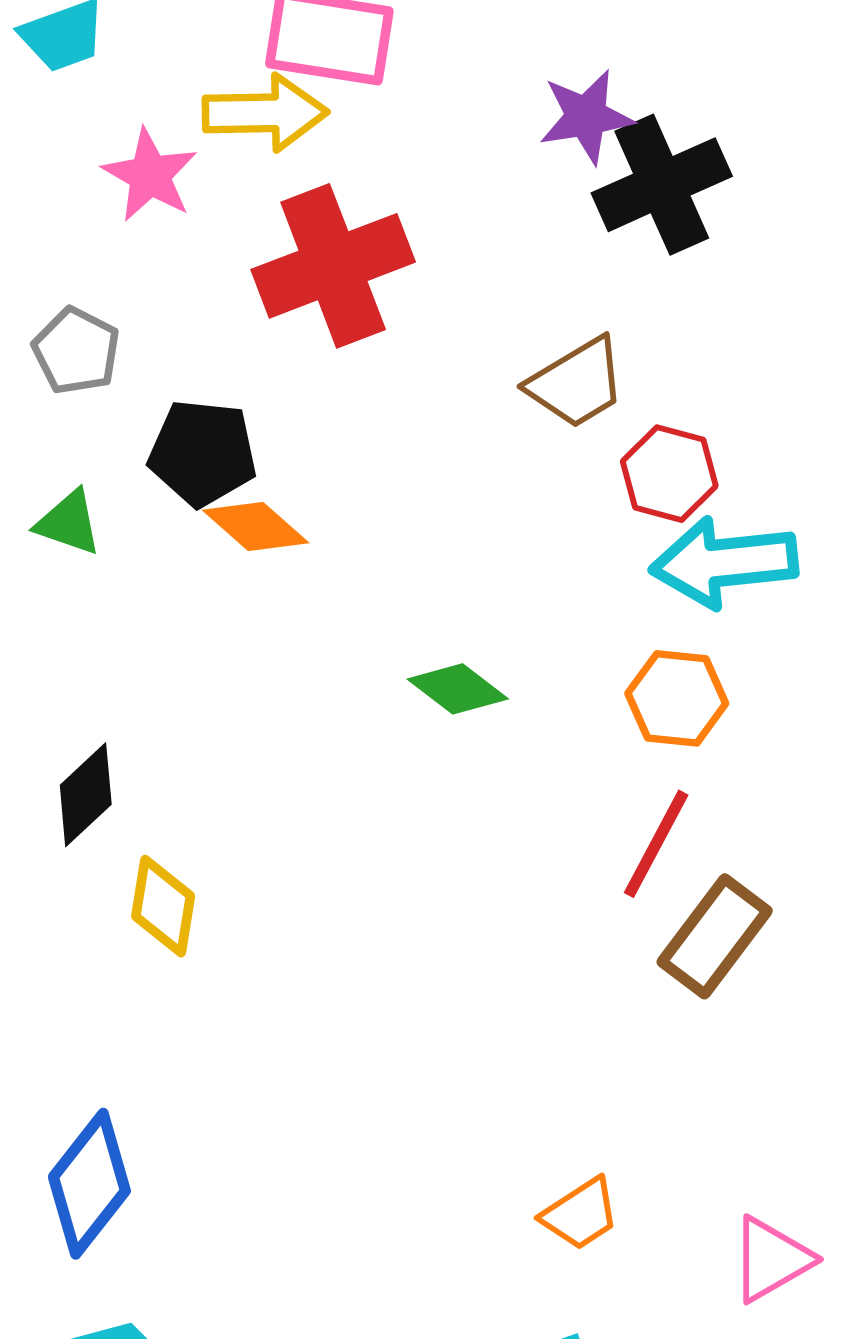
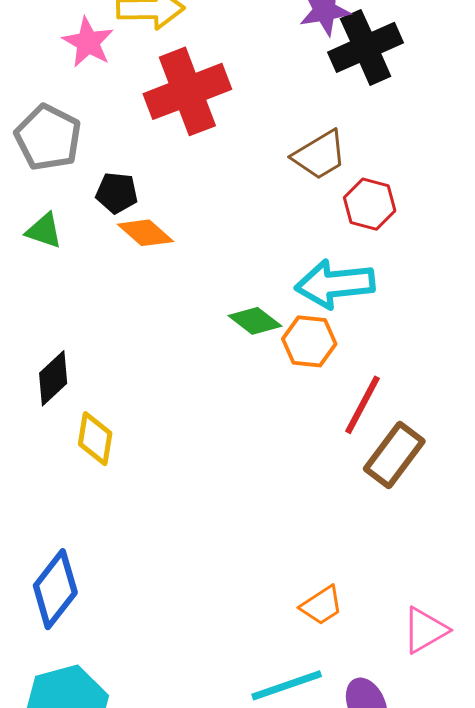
gray pentagon: (76, 351) -> (48, 138), size x1.4
black pentagon: (203, 453) -> (117, 193), size x0.7
cyan arrow: (724, 562) -> (335, 284), moved
orange hexagon: (677, 698) -> (309, 341), moved

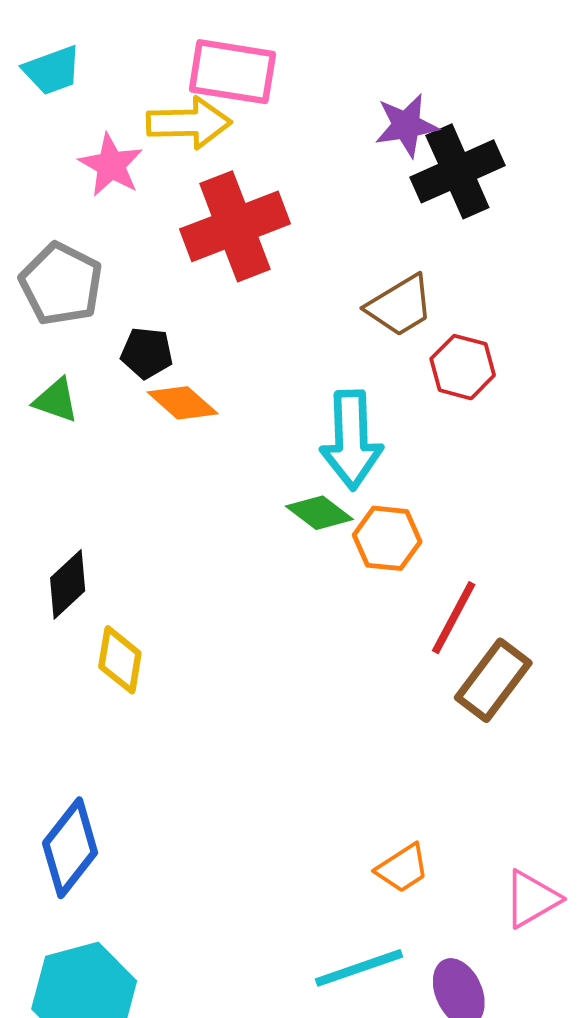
cyan arrow: (335, 284) -> (351, 440), moved, turned -86

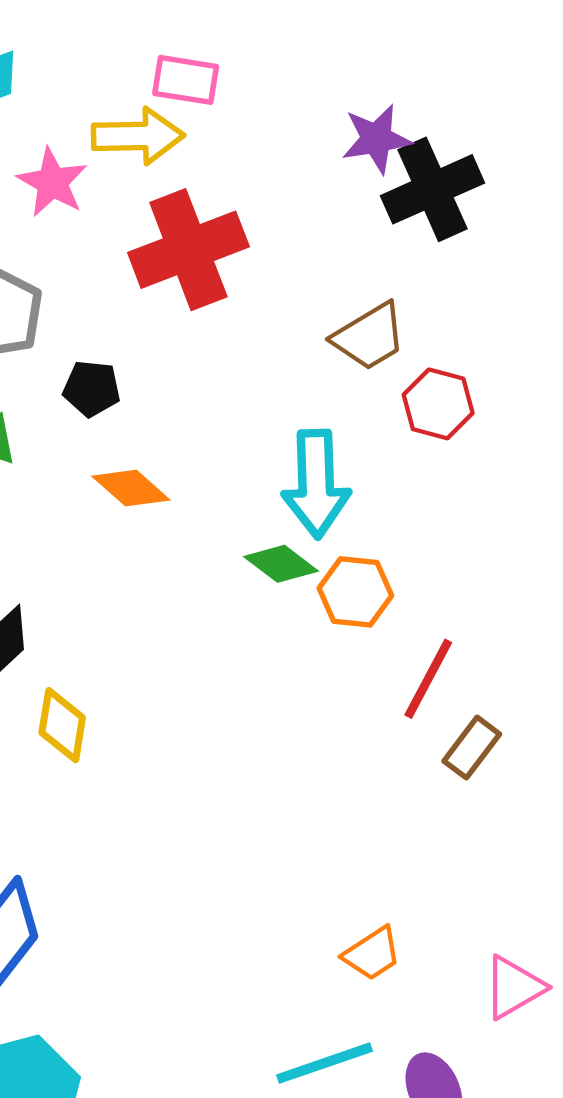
pink rectangle: (232, 72) -> (186, 80), size x0.7
orange diamond: (183, 403) -> (131, 488), moved
brown rectangle: (493, 680) -> (472, 748), size x0.7

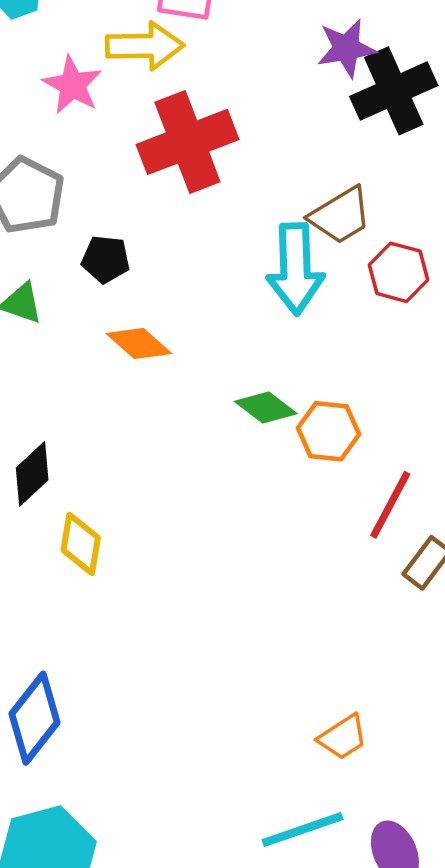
cyan arrow: (316, 484) -> (295, 269), moved

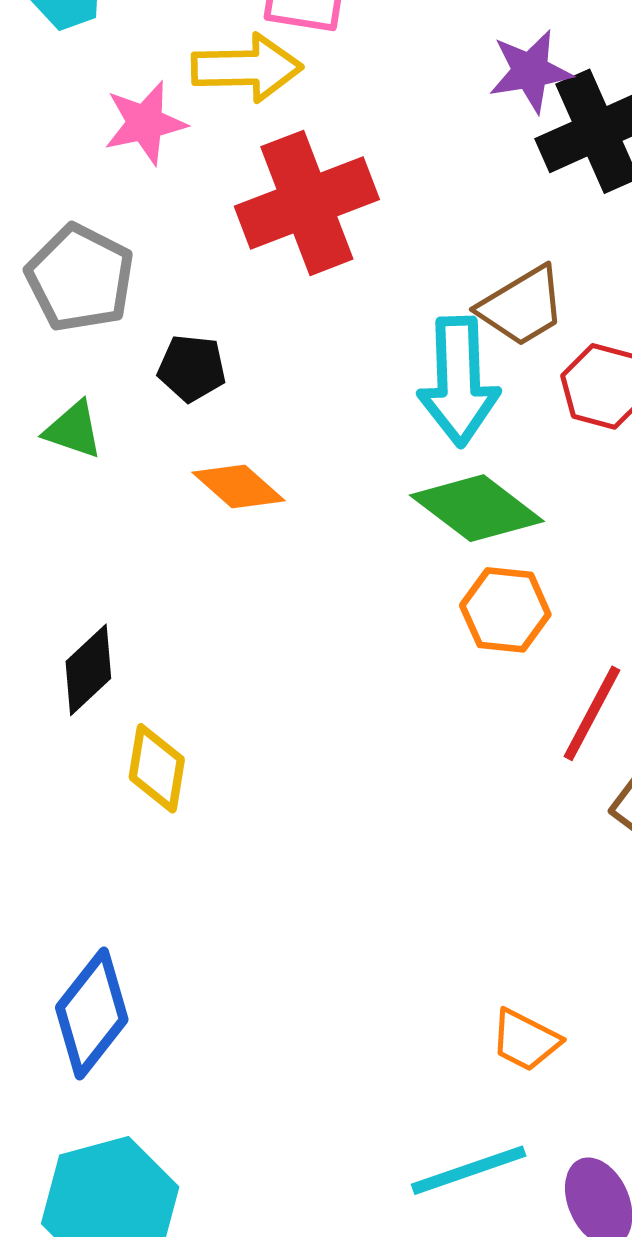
pink star: (72, 85) -> (145, 123), turned 30
green diamond: (266, 408) -> (477, 508), moved, size x1.5
orange trapezoid: (343, 737) -> (525, 1040), turned 60

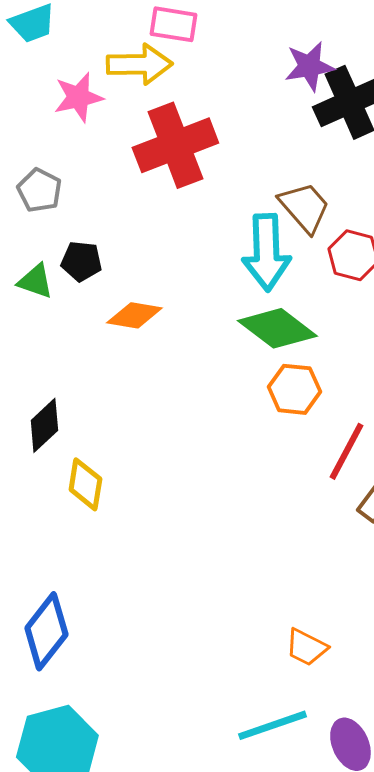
gray pentagon: (80, 278) -> (39, 190), size x0.7
brown trapezoid: (522, 306) -> (304, 207), turned -100
black pentagon: (192, 368) -> (81, 261), moved
orange diamond: (238, 486) -> (134, 315), turned -32

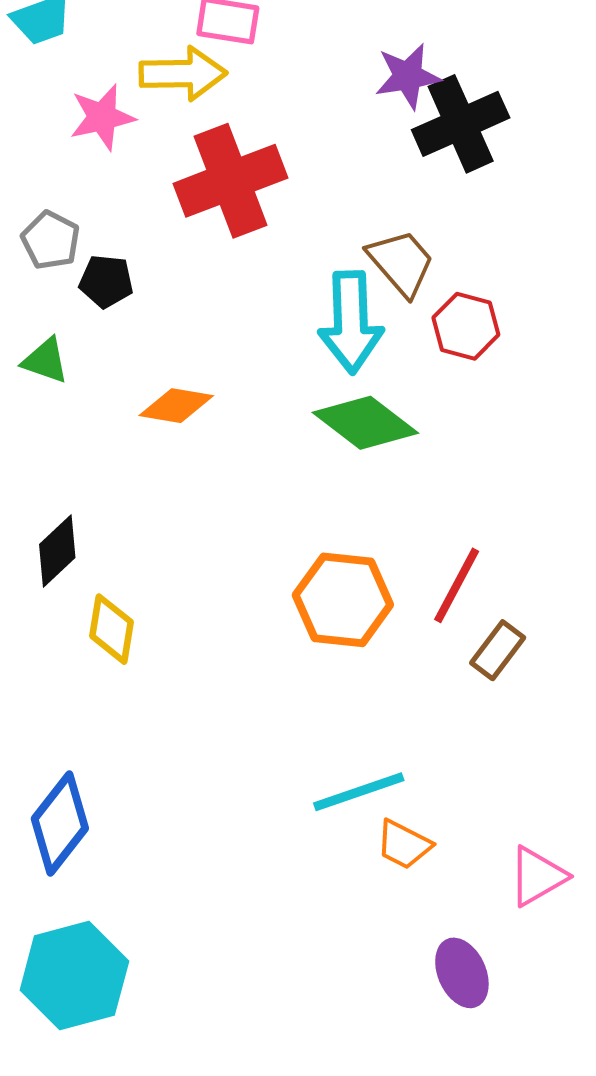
black pentagon: (81, 261) -> (106, 281), moved
orange hexagon: (294, 389) -> (343, 600), moved, size x1.4
cyan line: (272, 725) -> (359, 792), moved

